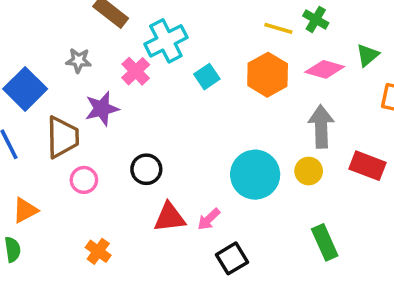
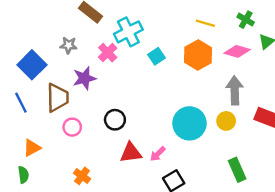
green cross: (316, 19) -> (246, 20), moved

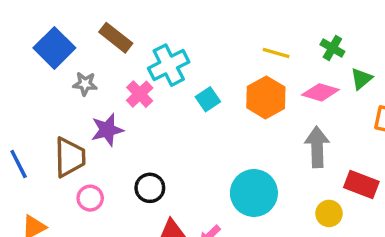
blue square: (32, 65) -> (54, 48), moved
yellow circle: (226, 121) -> (329, 213), moved

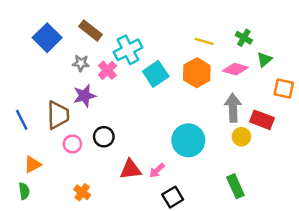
gray star: (85, 84) -> (81, 63), moved
cyan square: (208, 99) -> (156, 74), size x1.5
red rectangle: (361, 184) -> (262, 120), moved
black circle: (150, 188) -> (104, 137), moved
yellow circle: (329, 213) -> (241, 137), moved

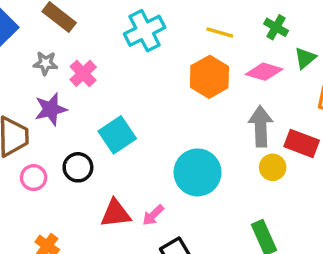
cyan cross: (128, 50) -> (145, 31), moved
cyan square: (156, 74) -> (117, 135), moved

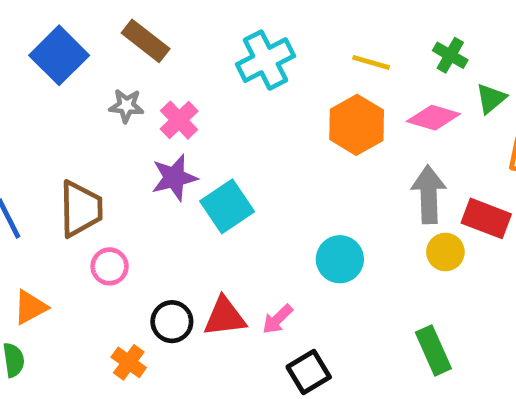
purple star: (51, 109) -> (174, 178), moved
black circle: (78, 167) -> (172, 322), moved
cyan circle: (197, 172) -> (340, 259), size x0.7

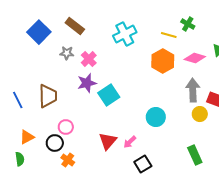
green cross: (450, 55) -> (188, 24), moved
pink circle: (110, 266) -> (66, 127), moved
red triangle: (225, 317) -> (108, 141), turned -42
black circle: (172, 322) -> (55, 143), moved

